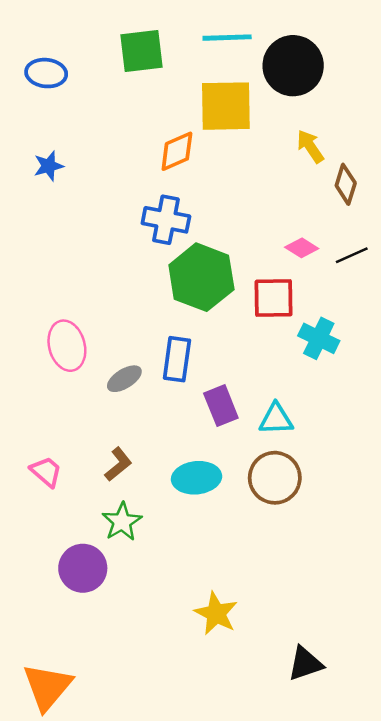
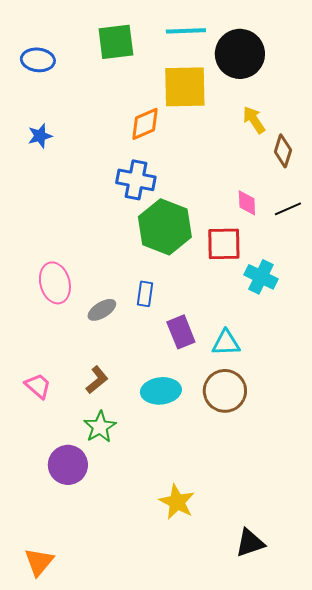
pink diamond: (302, 248) -> (247, 203), turned 56
blue rectangle: (177, 359) -> (145, 294), size x0.7
orange triangle: (47, 687) -> (39, 562), size x0.7

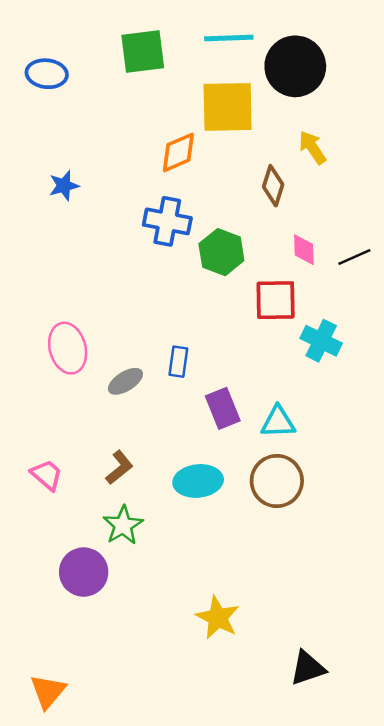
blue star: (40, 136) -> (64, 186), moved
brown diamond: (283, 151) -> (273, 186), moved
green hexagon: (165, 227) -> (221, 252), moved, size x0.7

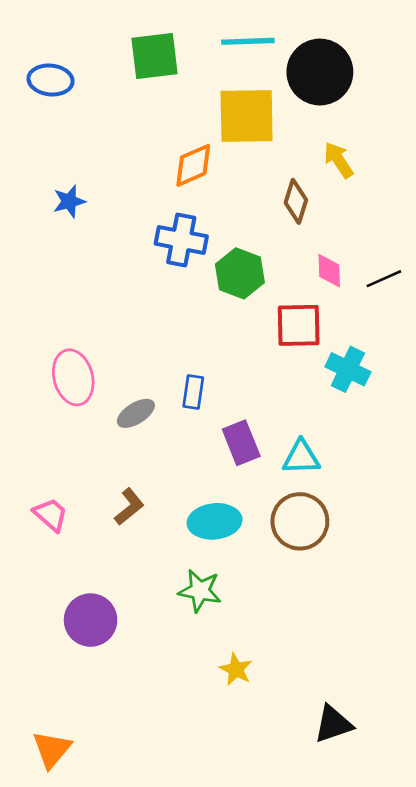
green star: (123, 525) -> (200, 591), moved, turned -30
yellow star: (218, 618) -> (236, 669), size x0.7

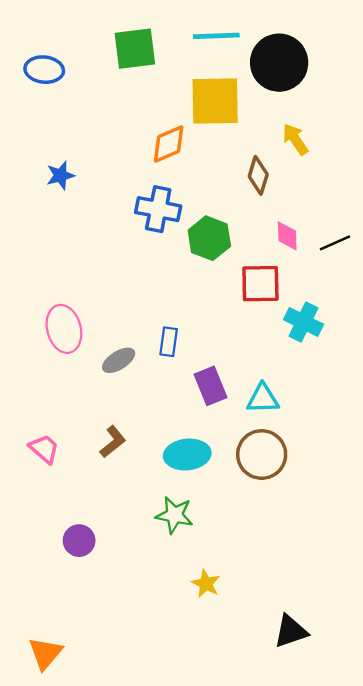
purple circle: (91, 620) -> (79, 541), size x0.7

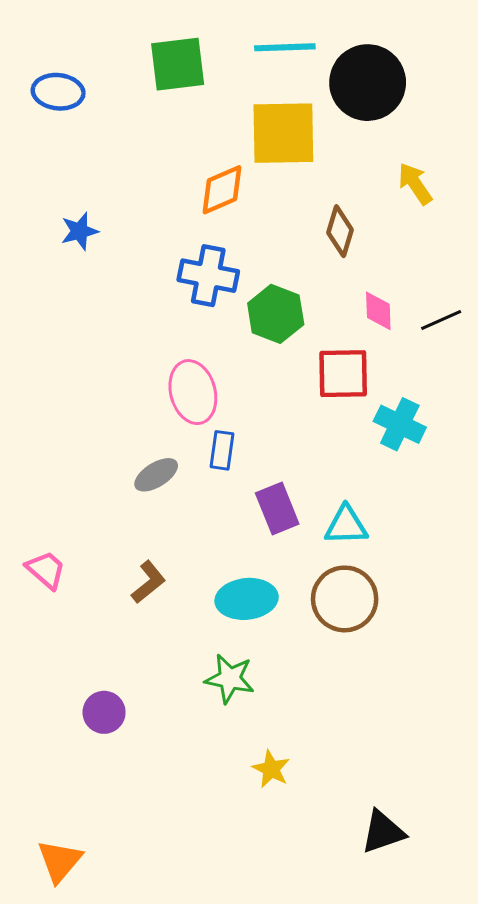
yellow arrow: (295, 139) -> (415, 184), moved
pink ellipse: (64, 329) -> (193, 392), moved
pink trapezoid: (44, 449) -> (46, 570), moved

